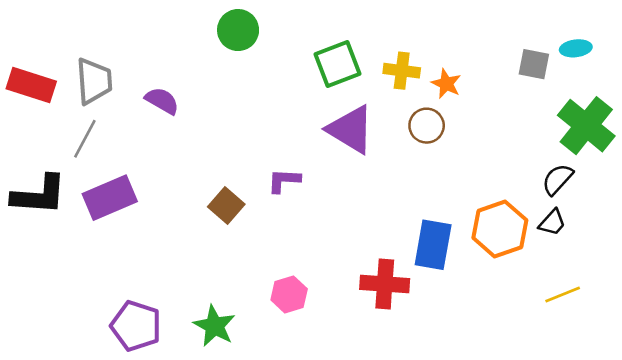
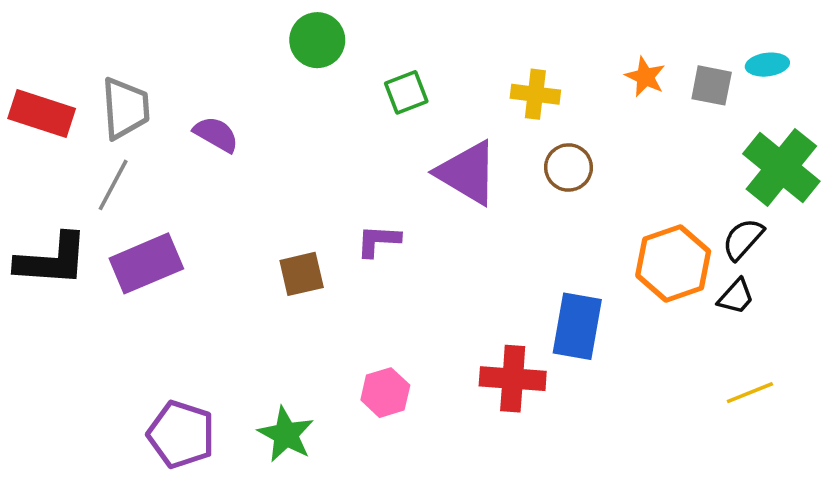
green square: (338, 64) -> (406, 92), moved, size x0.7
orange star: (446, 84) -> (645, 77), moved
brown square: (226, 205) -> (302, 274), turned 36
orange hexagon: (500, 229) -> (673, 263), moved

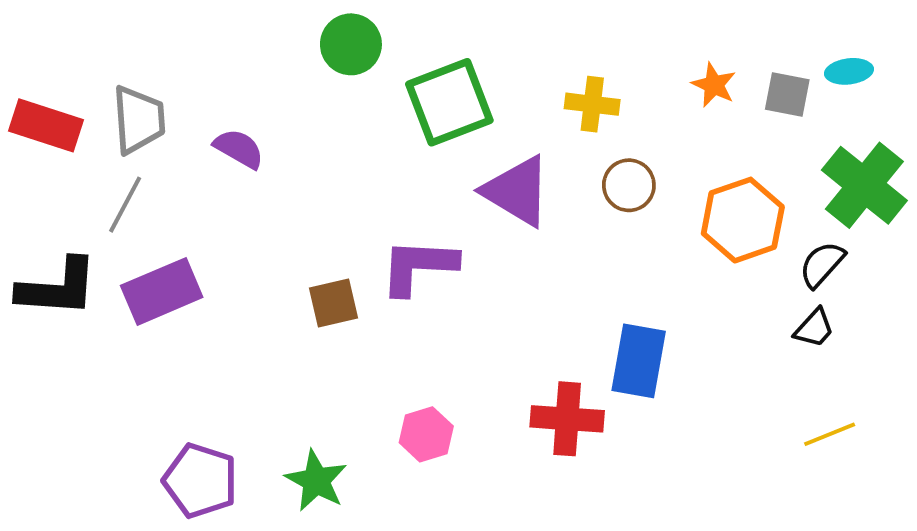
green square: (406, 92) -> (449, 102), size x1.8
purple L-shape: (378, 241) -> (418, 266), size x1.6
orange hexagon: (673, 263) -> (743, 220), moved

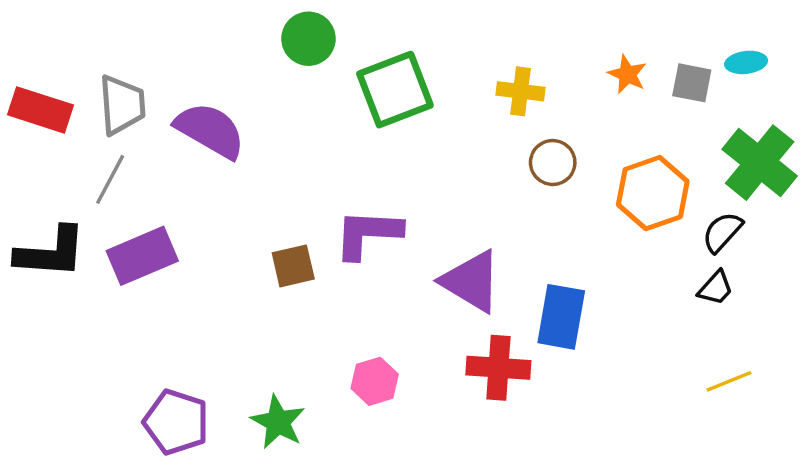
purple semicircle: (239, 149) -> (210, 130), size x1.6
purple triangle: (517, 191) -> (471, 281), moved

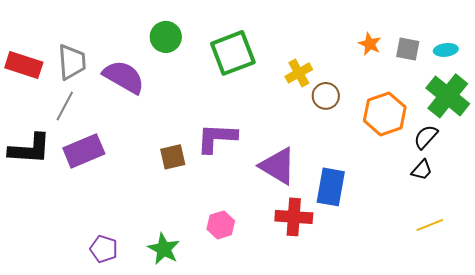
green circle: (308, 39) -> (166, 37), moved
cyan ellipse: (746, 62) -> (446, 50), moved
yellow cross: (520, 91) -> (299, 73), moved, turned -36
purple pentagon: (176, 422) -> (104, 249), size x0.7

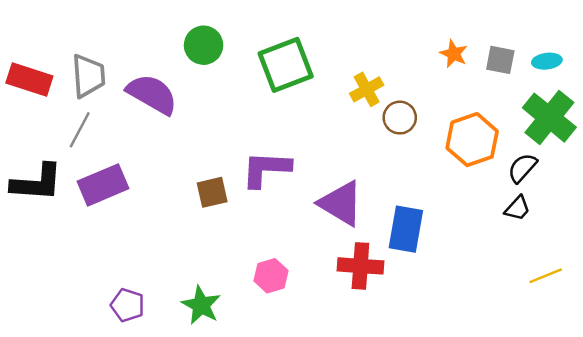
yellow line: (430, 225) -> (546, 276), moved

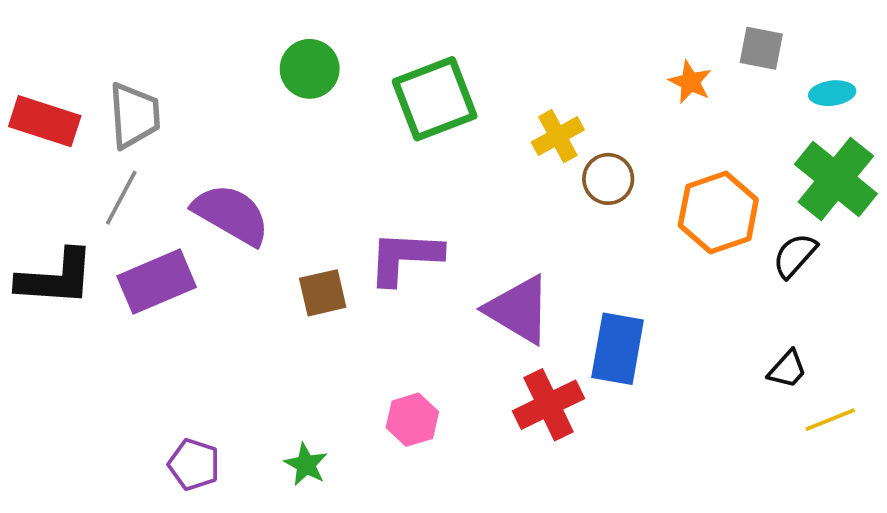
gray square: (500, 60) -> (761, 48), moved
purple semicircle: (152, 94) -> (231, 214), moved
black trapezoid: (517, 208) -> (787, 369), moved
red cross: (360, 266) -> (548, 405), turned -30
green star: (201, 305) -> (306, 464), size x0.7

